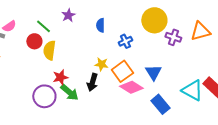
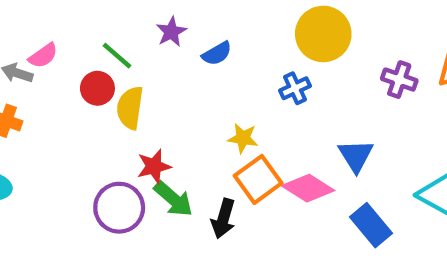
yellow circle: (154, 20) -> (323, 34), moved
blue semicircle: (100, 25) -> (217, 54), moved, turned -120
orange square: (122, 71) -> (258, 179), moved
black arrow: (92, 82) -> (223, 219), moved

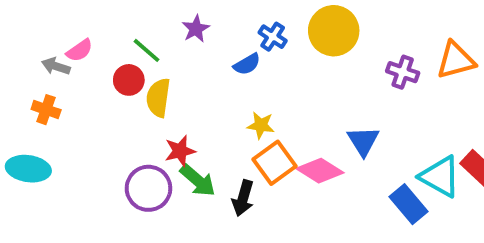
blue semicircle: (217, 54) -> (247, 64), moved
blue cross: (295, 88) -> (273, 37), moved, turned -32
blue rectangle: (371, 225) -> (409, 204), moved

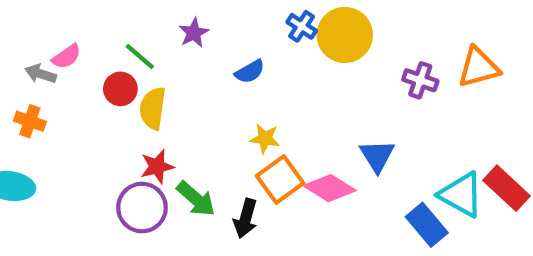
blue cross: (273, 37) -> (302, 26), moved
red star: (180, 151) -> (157, 167), moved

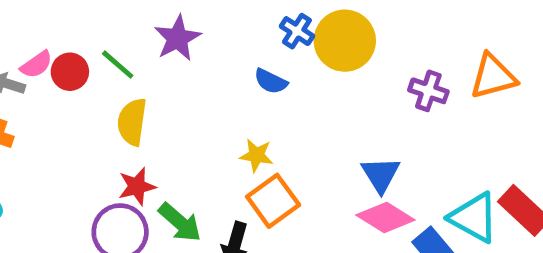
purple star: (194, 33) -> (177, 38), size x1.4
blue semicircle: (250, 72) -> (271, 81), moved, turned 56
red circle: (120, 89) -> (70, 72), moved
pink diamond: (330, 188) -> (385, 218), moved

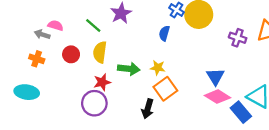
pink semicircle: (36, 65) -> (56, 26), turned -128
red circle: (70, 72) -> (71, 54), moved
blue semicircle: (271, 81) -> (164, 33), turned 80
green arrow: (180, 222) -> (129, 69), moved, turned -35

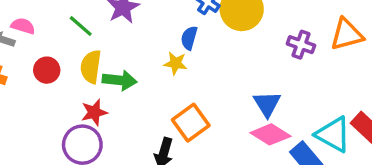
yellow star: (158, 68) -> (176, 63), moved
green arrow: (129, 69) -> (120, 80), moved

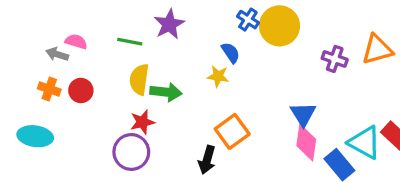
green line: (81, 26) -> (130, 42), turned -30
blue semicircle: (189, 38) -> (231, 53), turned 130
red circle: (47, 70) -> (81, 90), moved
pink diamond: (270, 134) -> (306, 143), turned 66

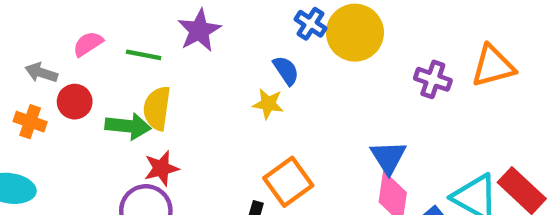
pink semicircle: (76, 42) -> (88, 44), moved, turned -50
red circle: (81, 90) -> (75, 102), moved
green arrow: (166, 92) -> (128, 126), moved

